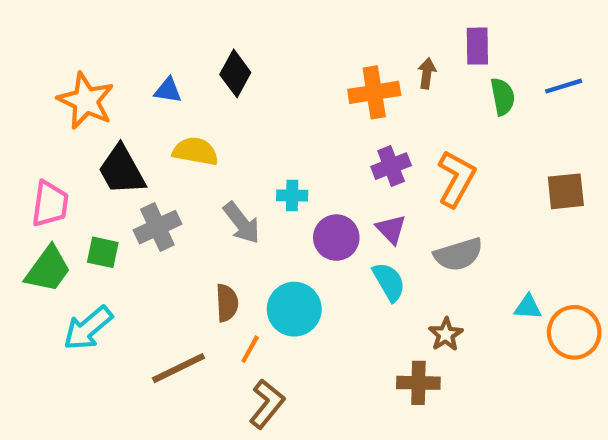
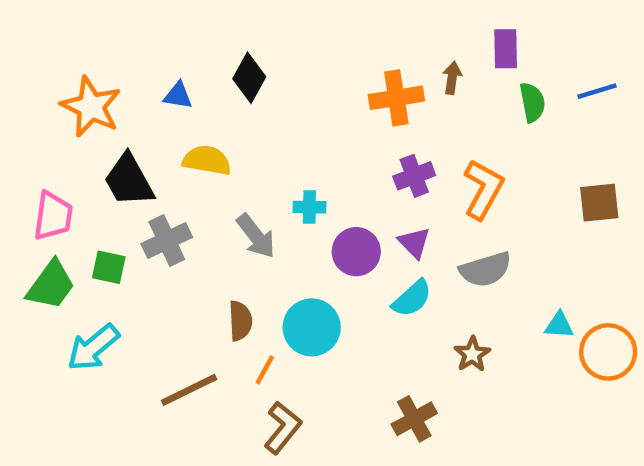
cyan semicircle: (389, 282) -> (412, 298), turned 78
brown cross: (418, 383) -> (414, 419), moved, turned -30

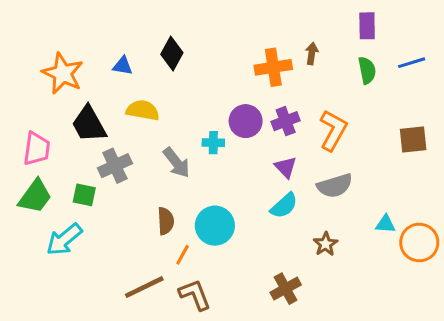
purple rectangle: (506, 49) -> (367, 26), moved
purple circle: (356, 252) -> (246, 121), moved
green square: (109, 267) -> (84, 195), moved
brown line: (189, 390) -> (144, 287), moved
brown L-shape: (283, 428) -> (195, 295), turned -60

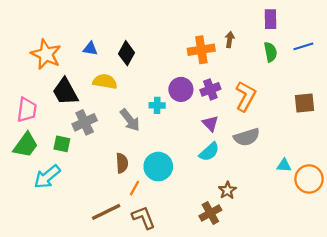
black diamond: (172, 53) -> (126, 53), moved
brown star: (326, 244) -> (227, 190), moved

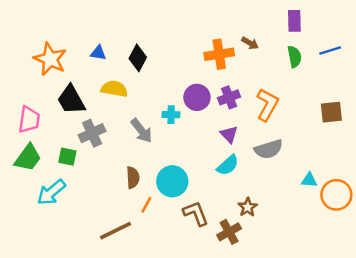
brown arrow: (230, 40) -> (250, 43), turned 112
brown L-shape: (144, 218) -> (196, 213), moved

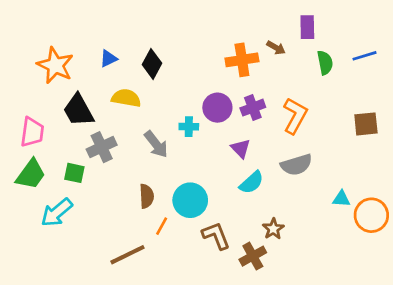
purple rectangle: (294, 21) -> (307, 27), moved
blue triangle: (98, 53) -> (108, 59), turned -35
purple triangle: (229, 134) -> (241, 148), moved

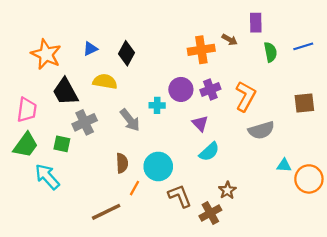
gray semicircle: (296, 165) -> (261, 130), moved
cyan arrow: (57, 212) -> (47, 177), turned 88

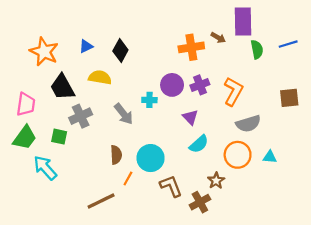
purple rectangle: (256, 23) -> (243, 22), size x1.5
orange circle: (309, 179) -> (238, 155), moved

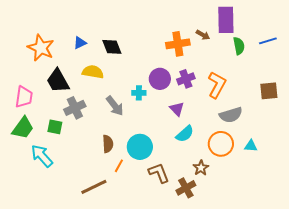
black diamond: (120, 51) -> (112, 47), turned -50

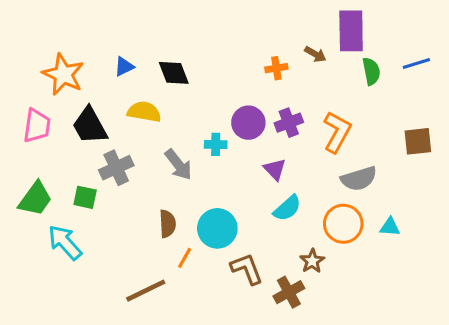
orange cross: (178, 44) -> (276, 68), size x0.6
pink trapezoid: (24, 97) -> (37, 126), moved

